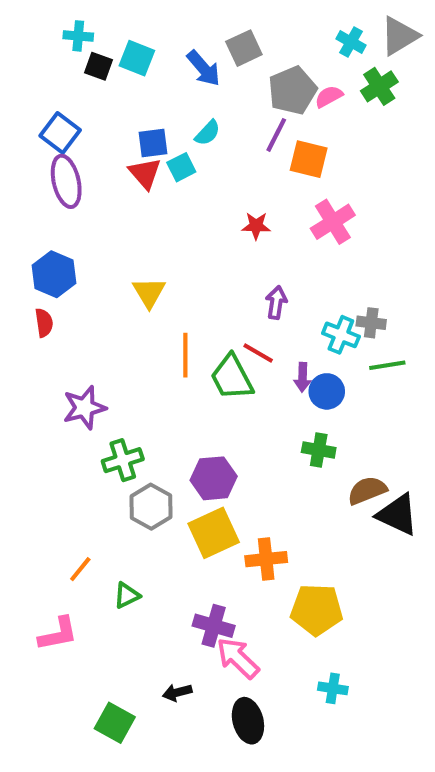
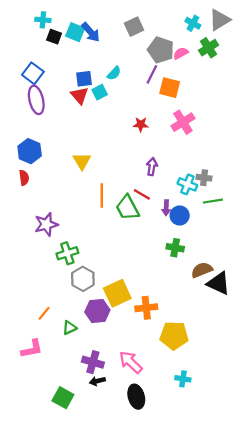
blue arrow: (204, 68) -> (91, 32), moved
gray pentagon: (292, 90) -> (161, 50), turned -30
purple hexagon: (214, 478) -> (97, 311), moved
purple cross: (214, 626) -> (93, 362), moved

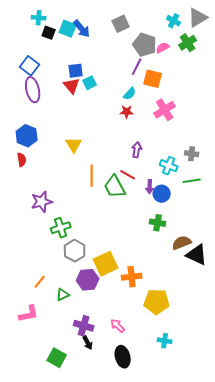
cyan semicircle: (114, 73) -> (130, 94), moved
gray cross: (204, 178) -> (192, 154), moved
pink arrow: (131, 362) -> (118, 326), size x0.7
black arrow: (97, 381) -> (88, 343), turned -104

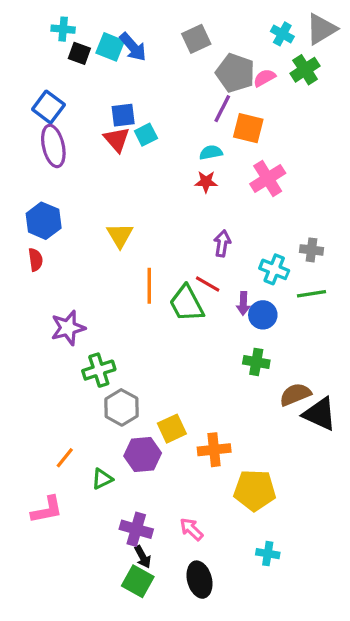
cyan semicircle: (130, 94) -> (211, 152), turned -144
yellow square: (106, 264) -> (172, 429), size x0.7
green square: (57, 358) -> (138, 581), moved

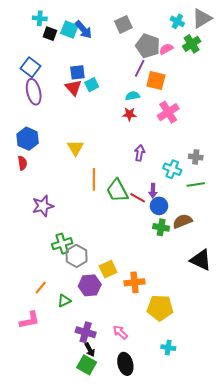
red line: (208, 284) -> (138, 198), moved
blue circle: (263, 315) -> (159, 206), moved
green cross: (99, 370) -> (62, 244), moved
brown semicircle: (295, 394) -> (182, 221), moved

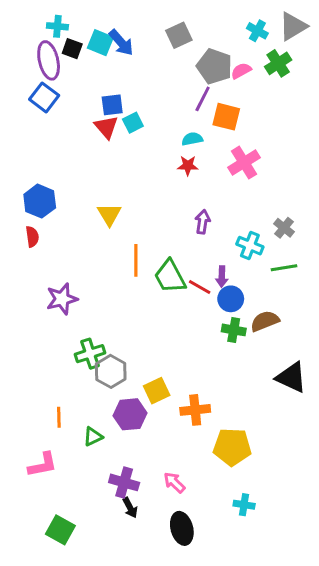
purple ellipse: (34, 92) -> (49, 60), moved
gray cross: (196, 157) -> (284, 228), turned 32
orange line: (41, 287) -> (59, 417), turned -40
green square: (87, 365) -> (60, 530), moved

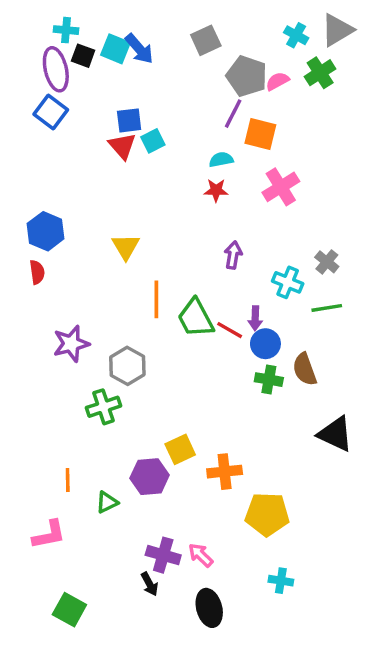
brown semicircle: (265, 321) -> (305, 369), turned -88
gray hexagon: (111, 371) -> (127, 366), moved
purple cross: (124, 482) -> (163, 555), moved

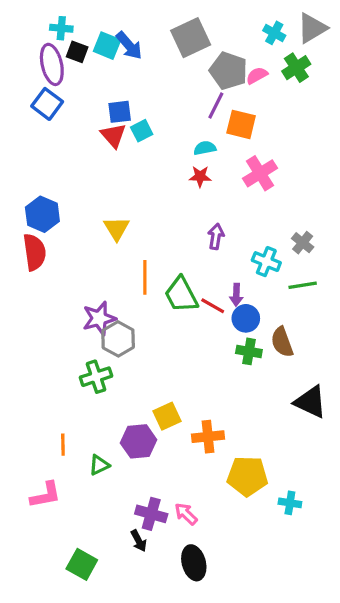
gray square: (206, 40) -> (191, 38), size x1.4
red semicircle: (37, 272) -> (35, 252), size x1.6
purple star: (71, 344) -> (99, 318), moved
cyan cross: (281, 581) -> (290, 503), moved
green square: (69, 610) -> (82, 564), moved

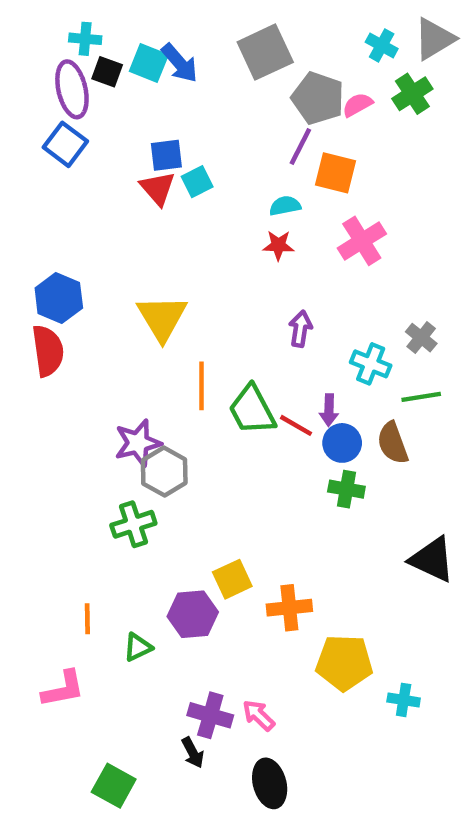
yellow triangle: (117, 228) -> (162, 318), size x1.4
brown semicircle: (282, 342) -> (393, 443), moved

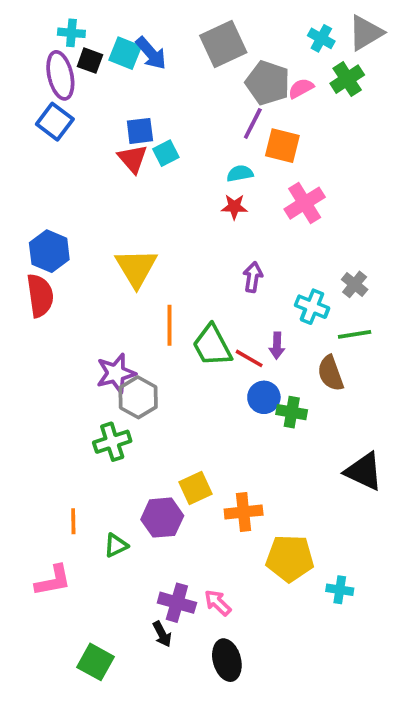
blue circle: (342, 443) -> (264, 397), moved

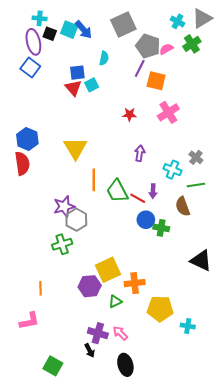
cyan semicircle: (240, 173) -> (104, 58), moved, turned 112
yellow square: (195, 488) -> (108, 270), size x1.4
green triangle: (116, 545) -> (115, 301), moved

